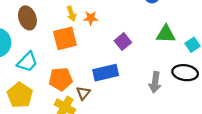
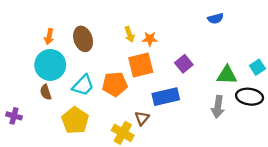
green triangle: (166, 34) -> (227, 75), moved
orange square: (65, 38) -> (141, 65), moved
orange pentagon: (61, 79) -> (115, 84), moved

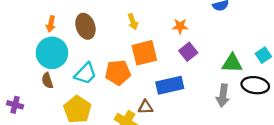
orange star: (150, 39) -> (180, 26), moved
brown triangle: (142, 118) -> (146, 107), turned 49

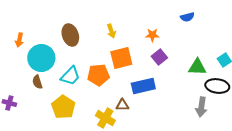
orange arrow: (51, 24) -> (19, 40), moved
gray arrow: (223, 96) -> (201, 107), moved

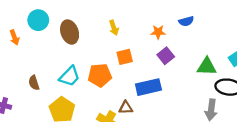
blue semicircle: (187, 17) -> (186, 21), moved
orange arrow: (19, 40) -> (14, 37), turned -32
cyan circle: (41, 58) -> (38, 20), moved, size x0.7
orange square: (121, 58) -> (125, 57), size x0.7

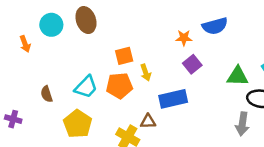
blue semicircle: (186, 21) -> (215, 26), size x1.5
yellow arrow: (114, 28) -> (146, 73), moved
brown ellipse: (70, 32) -> (86, 20), moved
orange square: (125, 57) -> (124, 56), moved

